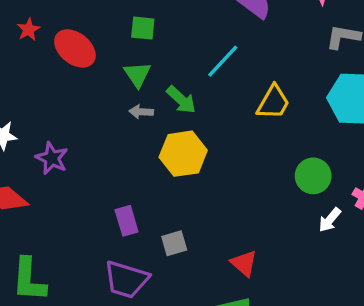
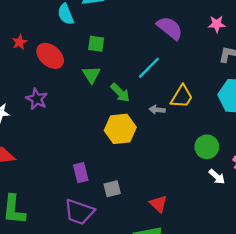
gray arrow: (141, 112) -> (157, 110), moved
purple star: (52, 158) -> (37, 99), moved
white arrow: (330, 220) -> (217, 177), turned -90

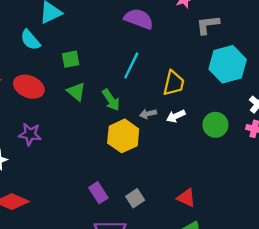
green arrow: (120, 93) -> (111, 100), turned 30
gray arrow: (157, 110) -> (148, 114), moved
white arrow: (217, 177) -> (176, 116), moved, turned 132

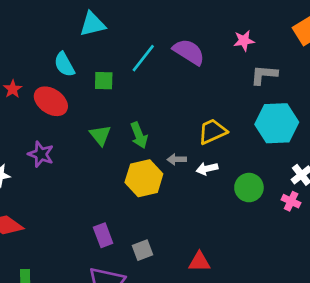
cyan semicircle: (30, 40) -> (64, 64), moved
cyan line: (131, 65) -> (143, 58), moved
yellow trapezoid: (174, 83) -> (212, 131), turned -140
green triangle: (76, 92) -> (100, 135), moved
red triangle: (186, 198) -> (199, 262), turned -36

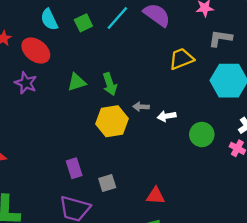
green square: (104, 81) -> (83, 23), moved, turned -30
yellow trapezoid: (212, 131) -> (181, 59), moved
green triangle: (100, 135) -> (77, 82), turned 48
purple star: (41, 154) -> (26, 83), moved

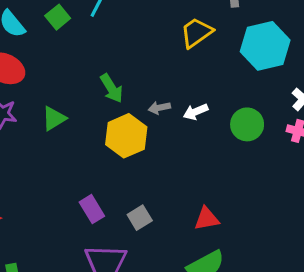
green triangle: (77, 82) -> (54, 118), moved

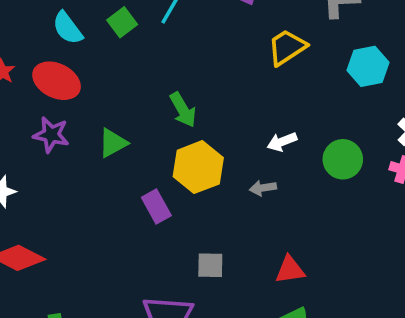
cyan hexagon: (265, 46) -> (368, 66), size x0.7
gray arrow: (159, 108) -> (263, 188), moved
purple rectangle: (92, 209) -> (156, 207), moved
gray square: (140, 218) -> (210, 265), turned 30

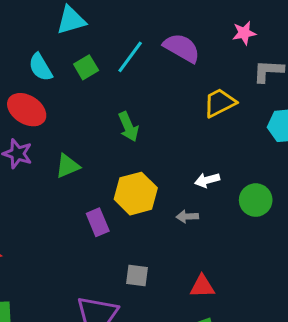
green arrow: (183, 110) -> (128, 127), moved

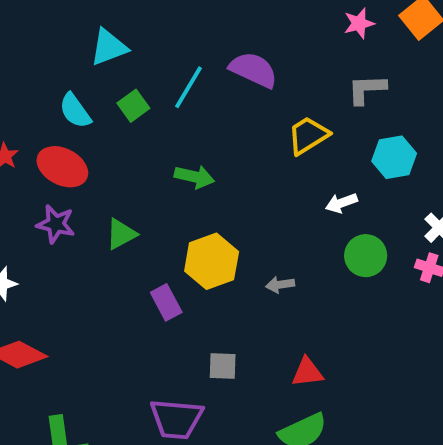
pink star: (244, 33) -> (359, 23), moved
green arrow: (128, 127) -> (194, 177), turned -48
white arrow: (207, 180) -> (341, 203), moved

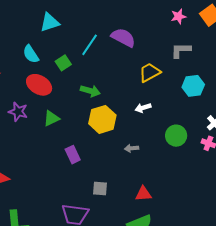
green square: (133, 106) -> (63, 63), moved
red ellipse: (62, 167) -> (39, 85), moved
white arrow: (341, 203) -> (143, 108), moved
yellow hexagon: (212, 261) -> (102, 119), moved

